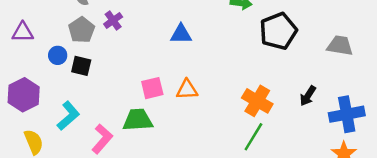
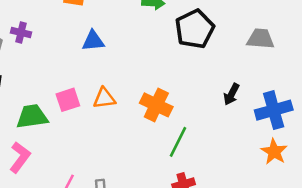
purple cross: (113, 20) -> (21, 33), turned -36
orange cross: (257, 101) -> (156, 105), moved
green trapezoid: (138, 120) -> (32, 116), moved

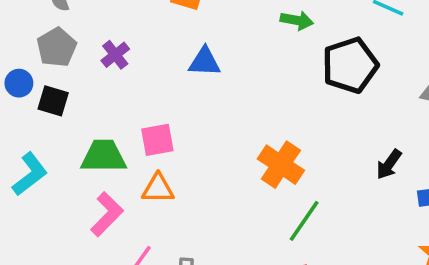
purple cross: (21, 33) -> (115, 55), moved, turned 30
orange triangle: (104, 98) -> (158, 189), moved
pink L-shape: (20, 157) -> (107, 214), moved

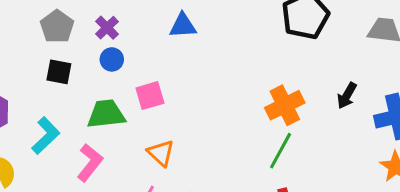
blue circle: (19, 83) -> (112, 59), moved
orange cross: (281, 165) -> (285, 105), moved, turned 36
orange triangle: (158, 189) -> (161, 153), moved, turned 48
pink L-shape: (107, 214) -> (90, 163), moved

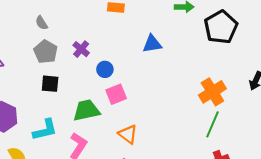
blue triangle: (183, 26) -> (152, 44), moved
blue circle: (112, 59) -> (105, 69), moved
cyan L-shape: (46, 136) -> (45, 130), turned 36

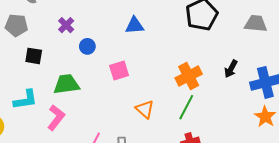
gray pentagon: (46, 52) -> (16, 25), moved, turned -30
pink square: (116, 94) -> (119, 70), moved
orange triangle: (128, 134) -> (145, 109), moved

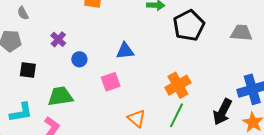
blue triangle: (135, 26) -> (125, 51), moved
black arrow: (231, 69) -> (222, 112), moved, size x1.5

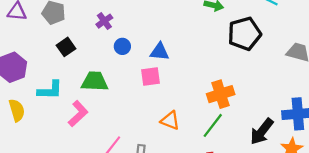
blue triangle: (125, 51) -> (160, 52), moved
black square: (28, 70) -> (66, 47), turned 36
orange triangle: (137, 118) -> (170, 120), turned -30

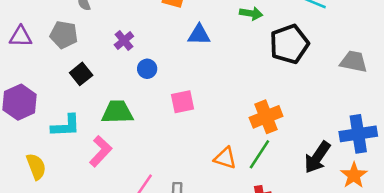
blue triangle: (160, 52) -> (199, 35), moved
yellow semicircle: (17, 110) -> (36, 167), moved
orange triangle: (170, 120) -> (225, 158), moved

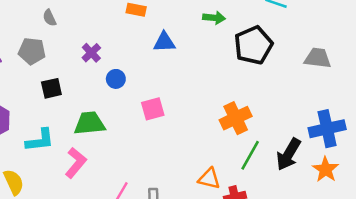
black square: (81, 74) -> (51, 88), turned 30
green line: (259, 154) -> (250, 155), moved
orange triangle: (225, 158) -> (209, 179), moved

